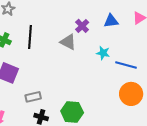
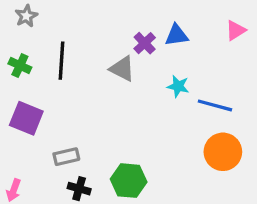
blue triangle: (111, 21) -> (177, 35), moved

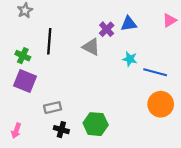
green cross: (20, 66) -> (23, 56), moved

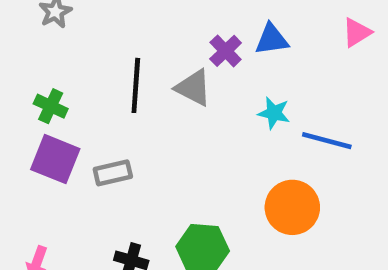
black line: (49, 41) -> (136, 85), moved
orange circle: (161, 104) -> (292, 207), moved
gray rectangle: (53, 108) -> (113, 173), moved

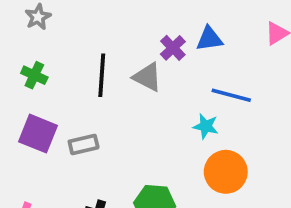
green cross: (51, 106) -> (34, 75), moved
cyan star: (274, 113) -> (206, 126), moved
blue line: (327, 141) -> (231, 95), moved

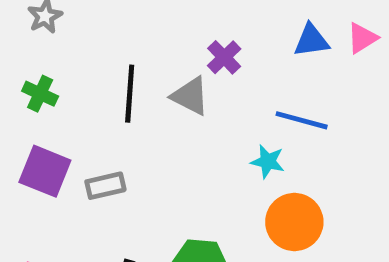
blue triangle: (209, 39) -> (311, 40), moved

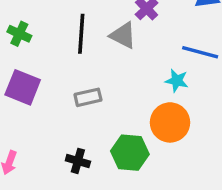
gray rectangle: (105, 186) -> (88, 97), moved
orange circle: (294, 222) -> (170, 122), moved

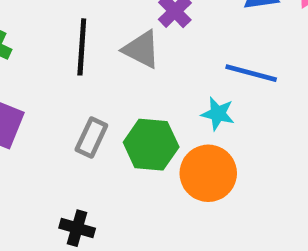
gray rectangle: (88, 97) -> (91, 137), turned -52
green hexagon: (130, 153) -> (151, 145), moved

